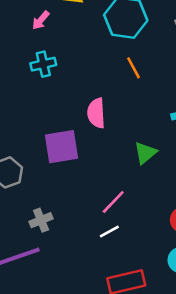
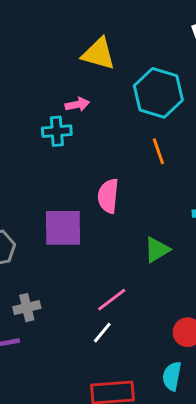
pink arrow: (41, 20) -> (77, 104), moved, turned -150
white line: (109, 232) -> (102, 333), turned -30

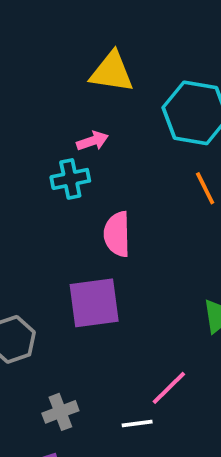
pink semicircle: (108, 196) -> (117, 234), moved
white line: (102, 333) -> (137, 424), moved, turned 50

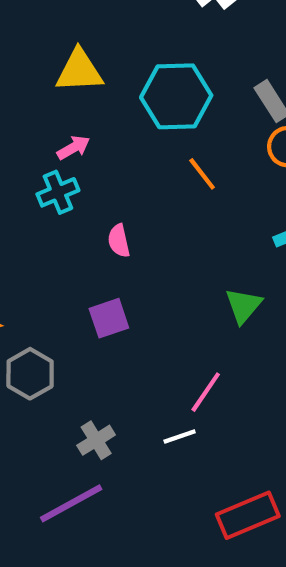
pink semicircle: (117, 234) -> (119, 241), size x0.7
purple square: (94, 303) -> (109, 318), size x0.7

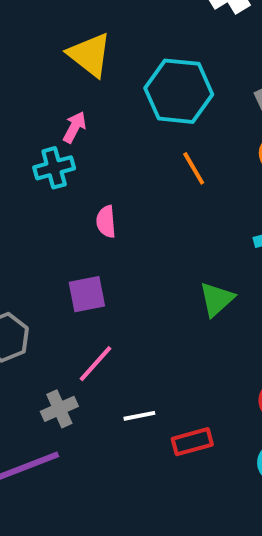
yellow triangle: (79, 71) -> (90, 55), turned 33
pink arrow: (73, 148) -> (74, 127), turned -40
pink line: (206, 392) -> (96, 364), moved
red rectangle: (248, 515) -> (192, 442), moved, size x0.7

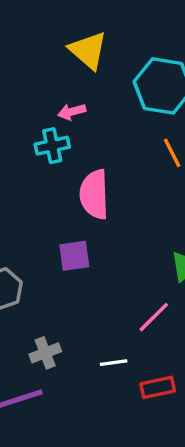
pink arrow: (74, 127) -> (72, 112), turned -136
pink semicircle: (106, 222) -> (94, 194), size x1.8
pink line: (96, 364) -> (154, 317), moved

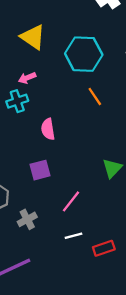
pink semicircle: (94, 194) -> (48, 129), size x0.7
pink line: (154, 317) -> (71, 201), moved
gray cross: (45, 353) -> (27, 219), moved

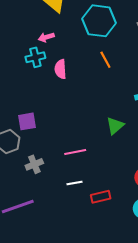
pink semicircle: (48, 129) -> (61, 69), moved
purple square: (40, 170) -> (27, 121), moved
pink line: (71, 201) -> (75, 152), turned 35

